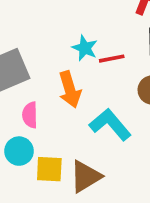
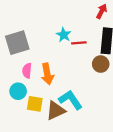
orange arrow: (70, 89) -> (47, 74), moved
cyan L-shape: (110, 125) -> (71, 100), moved

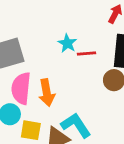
pink semicircle: (27, 71) -> (21, 88), size x1.6

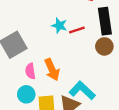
pink semicircle: (21, 88) -> (30, 71), size x0.6

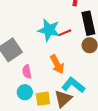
cyan star: (59, 25) -> (49, 30), size x1.6
orange arrow: (52, 70) -> (57, 64), moved

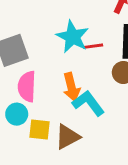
pink semicircle: (27, 72) -> (27, 86), size x1.5
cyan L-shape: (73, 85) -> (88, 103), moved

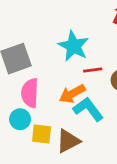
red line: (93, 46) -> (93, 70), moved
orange arrow: (71, 87) -> (72, 94), turned 75

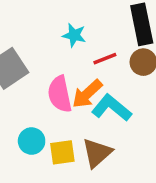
cyan star: (74, 46) -> (74, 35), size x0.6
pink semicircle: (30, 93) -> (60, 94), moved

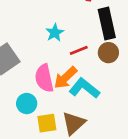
cyan star: (74, 35) -> (55, 33), turned 30
cyan circle: (32, 141) -> (27, 104), moved

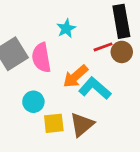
red line: (79, 50) -> (103, 47), moved
pink semicircle: (44, 78) -> (41, 58), moved

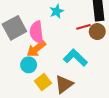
orange arrow: (75, 76) -> (36, 49), moved
yellow square: (54, 123) -> (43, 82), turned -35

